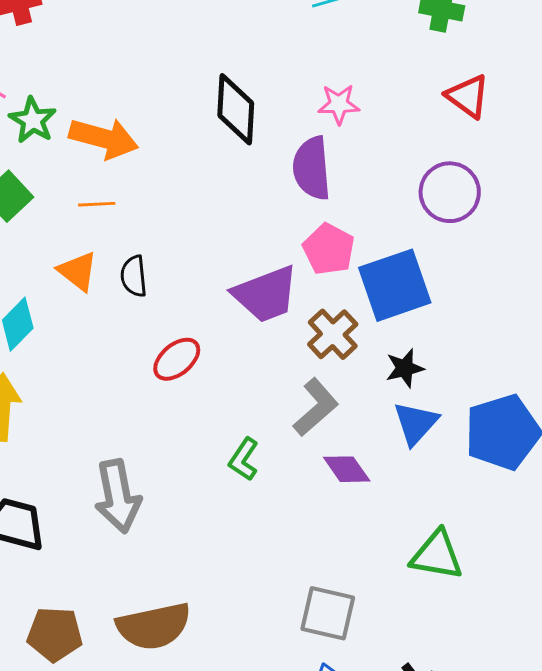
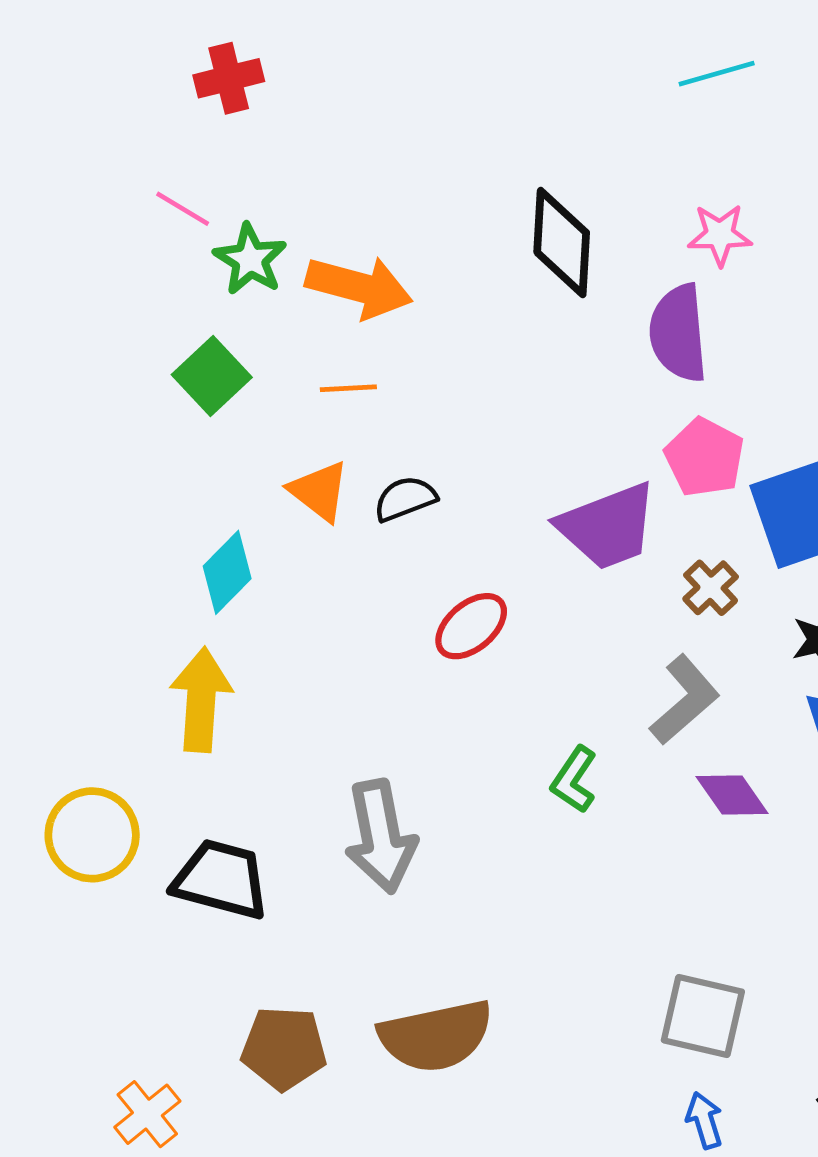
black semicircle: (134, 276) -> (405, 499), turned 75
brown cross: (333, 334) -> (711, 588), size x0.7

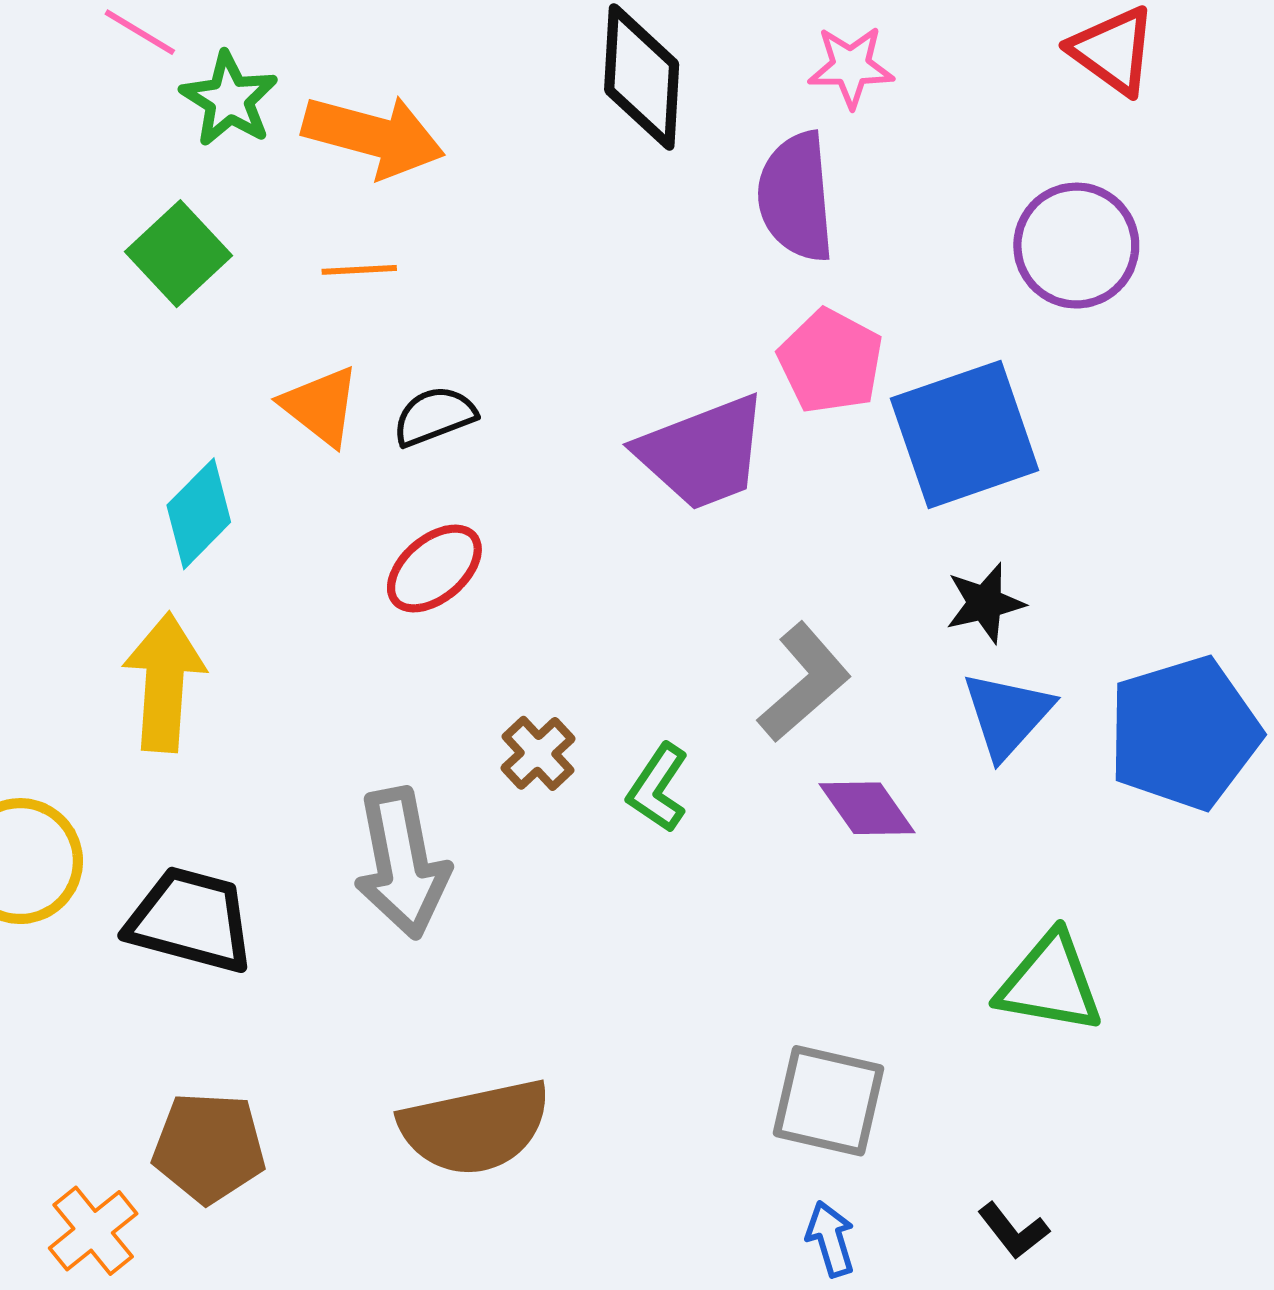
brown cross: (711, 588) -> (538, 753), moved
red ellipse: (471, 626) -> (434, 569), moved
brown pentagon: (284, 1048) -> (209, 1147), moved

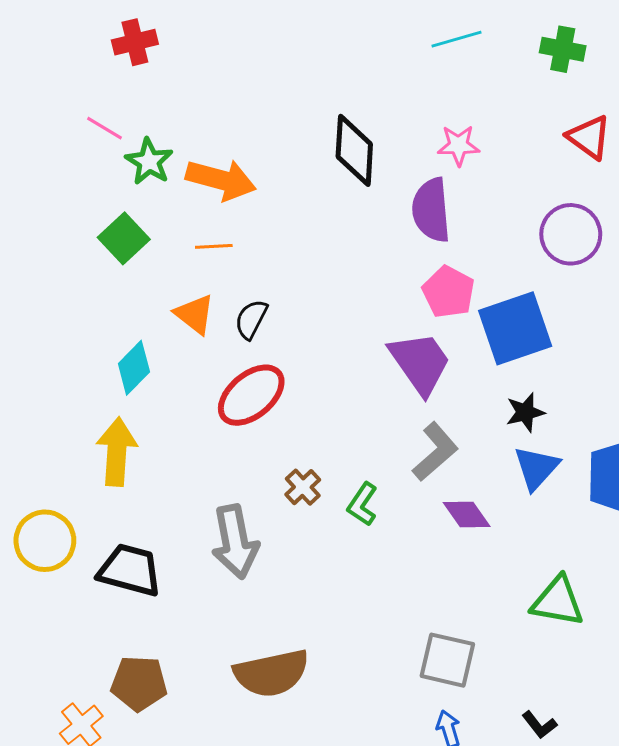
black semicircle: (434, 416) -> (251, 319), turned -42
purple trapezoid: (703, 453) -> (420, 363), moved, turned -104
red ellipse: (434, 569) -> (251, 395), size x1.4

